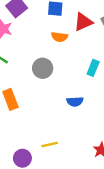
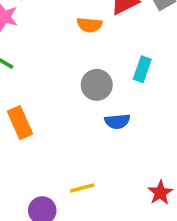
gray circle: (43, 68) -> (97, 85), moved

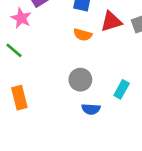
cyan rectangle: (142, 69) -> (122, 89), moved

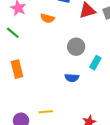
orange semicircle: (83, 35) -> (47, 18), moved
gray circle: (80, 80) -> (76, 47), moved

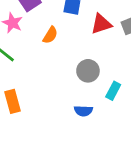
orange semicircle: (47, 18) -> (50, 35), turned -72

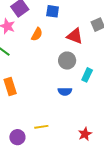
red triangle: (101, 24) -> (75, 36), moved, turned 42

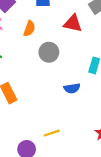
gray circle: (67, 61) -> (49, 52), moved

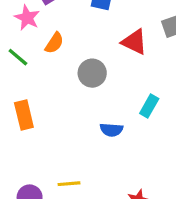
orange semicircle: (29, 29) -> (54, 43), moved

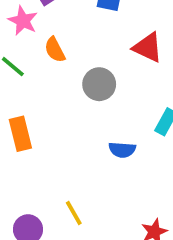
orange semicircle: (54, 43) -> (55, 50), turned 120
yellow line: (69, 184) -> (74, 213), turned 65

